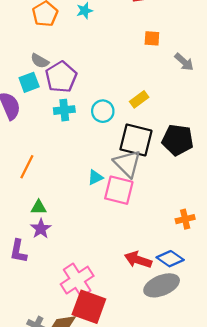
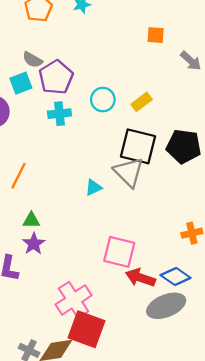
cyan circle: (103, 111) -> (103, 100), moved
pink square: (119, 190) -> (119, 252), moved

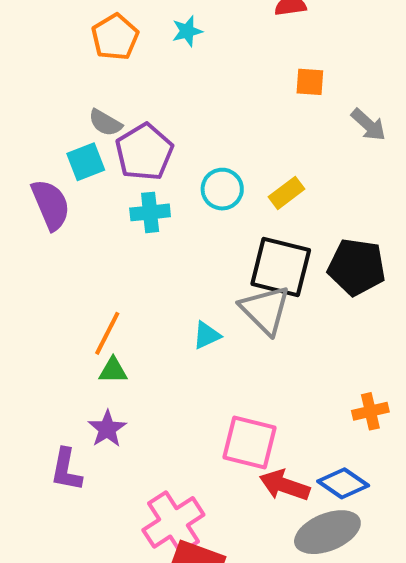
orange line: (18, 176) -> (107, 333), moved
green triangle: (31, 220) -> (113, 370), moved

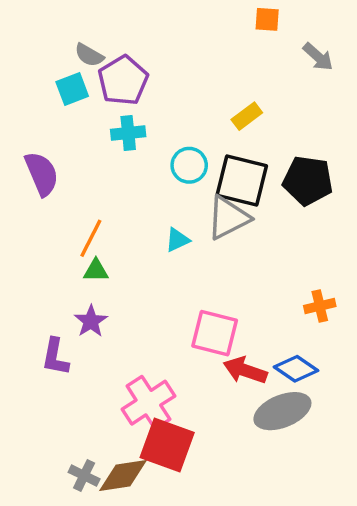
cyan circle: (222, 189) -> (189, 165), moved
purple semicircle: (51, 205) -> (42, 174), moved
gray triangle: (265, 310) -> (228, 218), turned 48

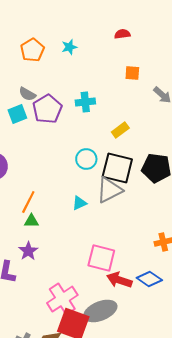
cyan cross: (128, 133) -> (85, 102), moved
gray ellipse: (282, 411) -> (100, 311), moved

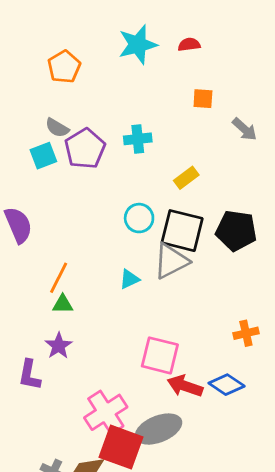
cyan star: (69, 47) -> (138, 45), moved, size x1.8

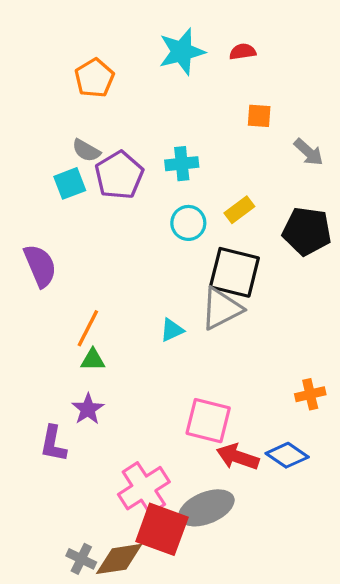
cyan circle: (139, 218) -> (188, 223), moved
black pentagon: (236, 231) -> (307, 231), moved

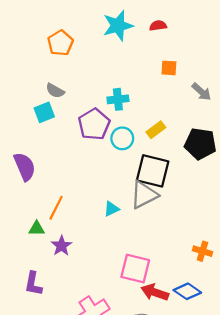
purple pentagon: (119, 175) -> (94, 124), moved
green triangle: (93, 360) -> (37, 228), moved
orange cross: (310, 394) -> (203, 251), turned 30
purple star: (88, 409) -> (62, 246), moved

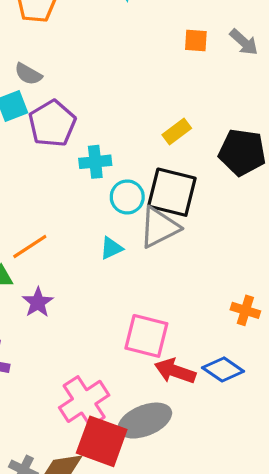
gray arrow: (201, 92) -> (244, 42), moved
cyan cross: (118, 99) -> (95, 162), moved
purple pentagon: (94, 124) -> (52, 124), moved
cyan circle: (122, 138) -> (127, 197), moved
orange line: (56, 208) -> (30, 246), turned 30

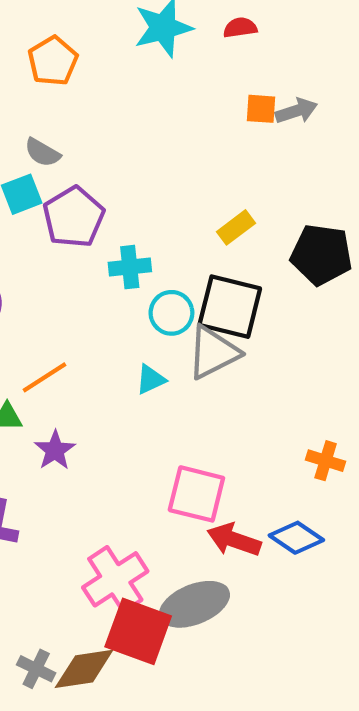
gray arrow: (244, 42) -> (296, 111), moved, turned -60

